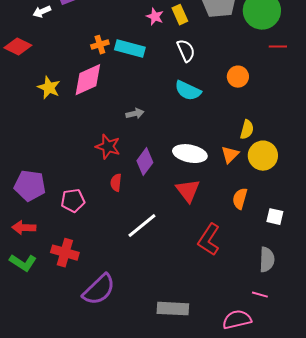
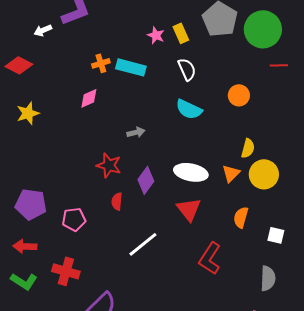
pink diamond: (88, 80) -> (89, 98), size x0.6
yellow star: (49, 88) -> (28, 113), moved, turned 30

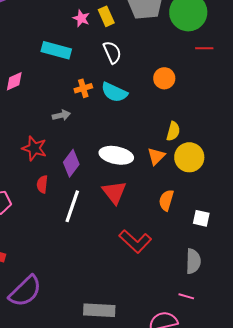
orange cross: (101, 63) -> (83, 88), moved
white line: (143, 244) -> (72, 206), moved, turned -32
red L-shape: (210, 258) -> (135, 241), turned -80

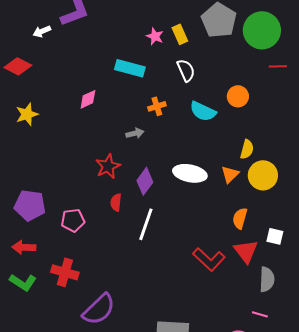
cyan semicircle: (114, 92) -> (203, 111), moved
red star: (34, 148) -> (108, 166), turned 30
red triangle: (114, 192) -> (246, 251), moved

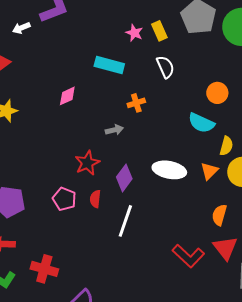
cyan semicircle: (203, 111) -> (201, 123), moved
pink pentagon: (73, 220) -> (64, 199), moved, turned 30

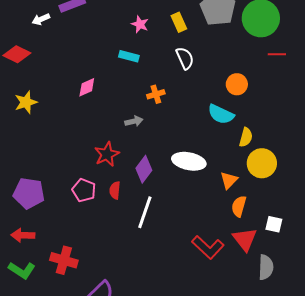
pink star: (134, 33) -> (140, 24), moved
cyan rectangle: (109, 65) -> (129, 56), size x0.7
orange triangle: (209, 171) -> (229, 180), moved

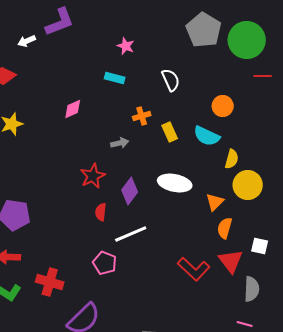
yellow rectangle: (179, 22) -> (170, 132), moved
pink pentagon: (84, 190) -> (105, 263), moved
white line: (145, 212) -> (131, 234), turned 48

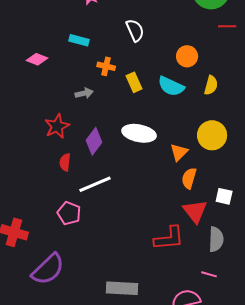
cyan rectangle: (115, 78) -> (79, 40), moved
pink diamond: (73, 109) -> (37, 59), turned 45
orange cross: (142, 116) -> (106, 66), turned 30
yellow semicircle: (232, 159) -> (211, 85), moved
red L-shape: (194, 269) -> (169, 238), moved, turned -48

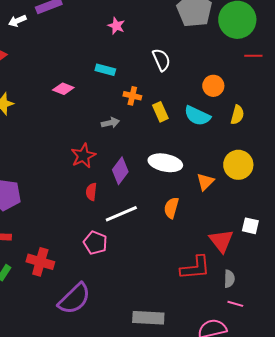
orange semicircle: (189, 178) -> (171, 208), moved
gray semicircle: (216, 239) -> (229, 279), moved, size x0.7

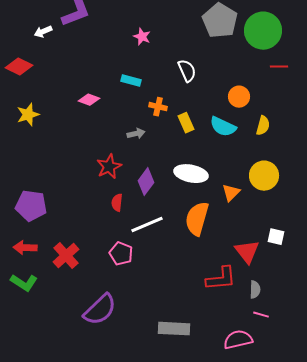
orange semicircle: (171, 208) -> (197, 219), size x1.6
red cross: (40, 262) -> (66, 256), moved, turned 32

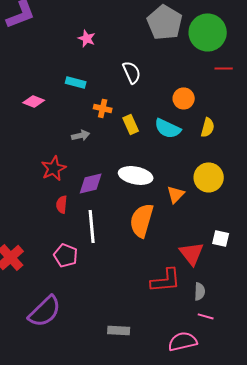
purple diamond: (146, 182) -> (91, 183), turned 40
white line: (147, 225) -> (92, 226), turned -72
gray rectangle: (174, 329) -> (119, 330), size x0.7

